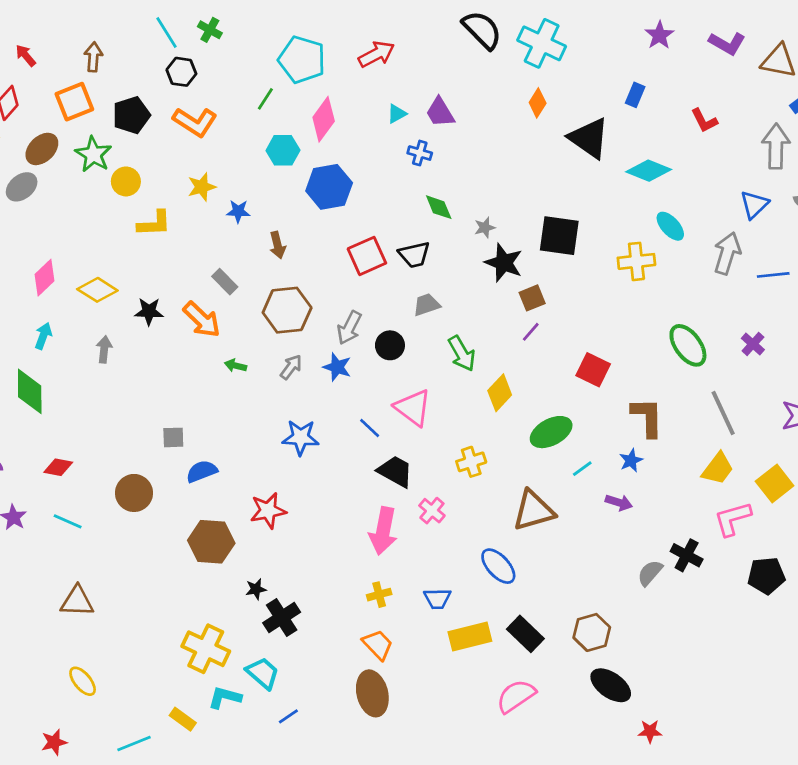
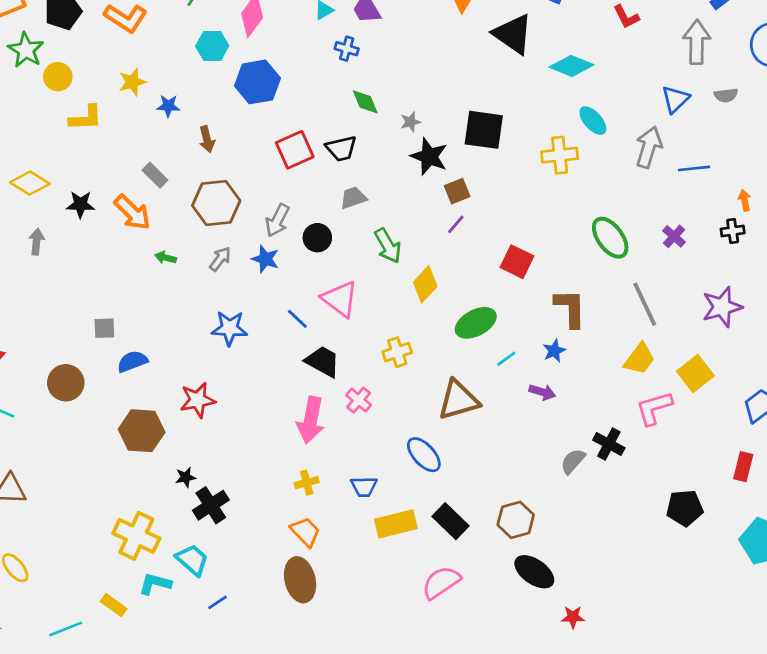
black pentagon: (766, 576) -> (685, 508), moved

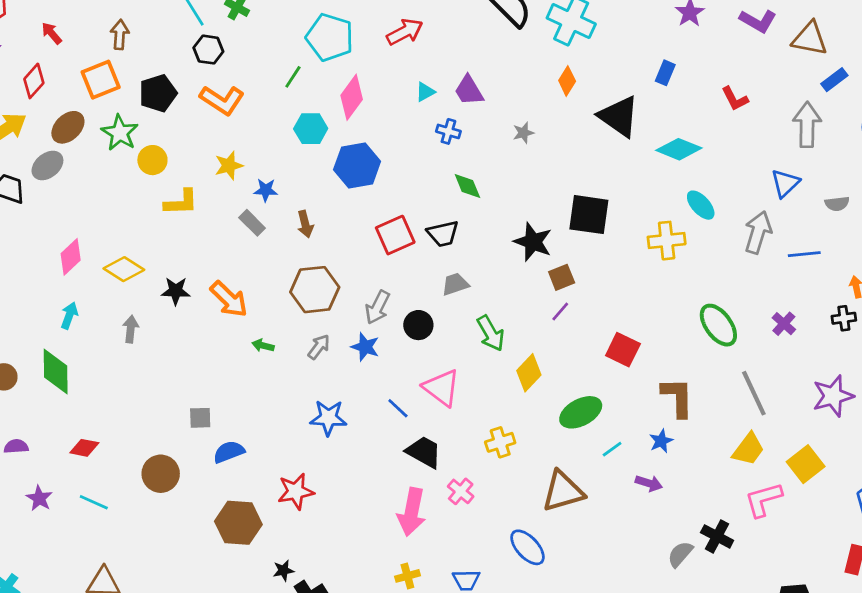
gray semicircle: (726, 95) -> (837, 204), moved
gray star: (411, 122) -> (523, 133), moved
gray rectangle: (155, 175) -> (252, 223), moved

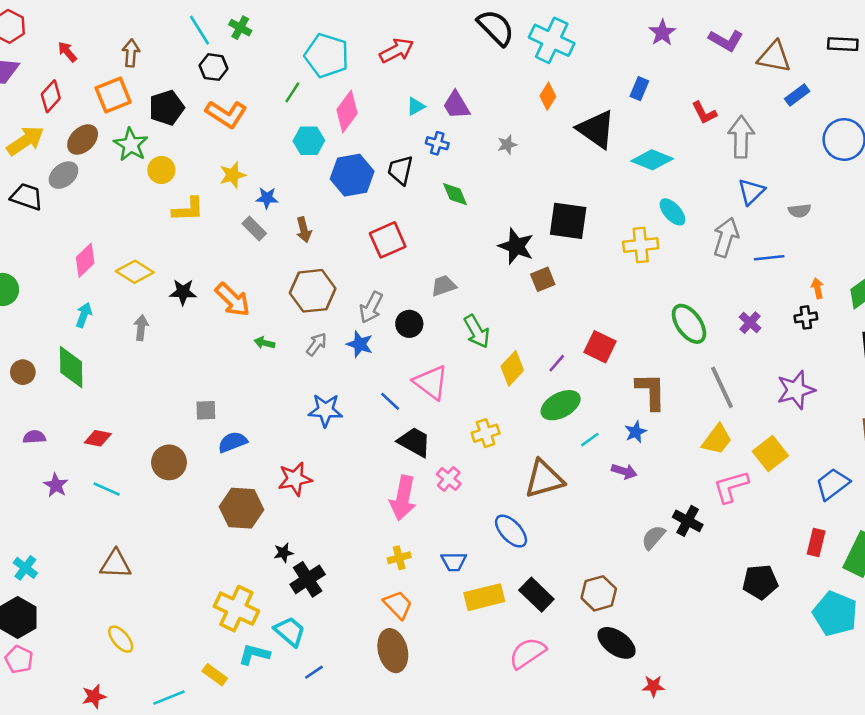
gray arrow: (807, 125) -> (741, 137), moved
black trapezoid: (443, 234) -> (400, 170), moved, turned 116
purple line: (560, 311) -> (557, 363), moved

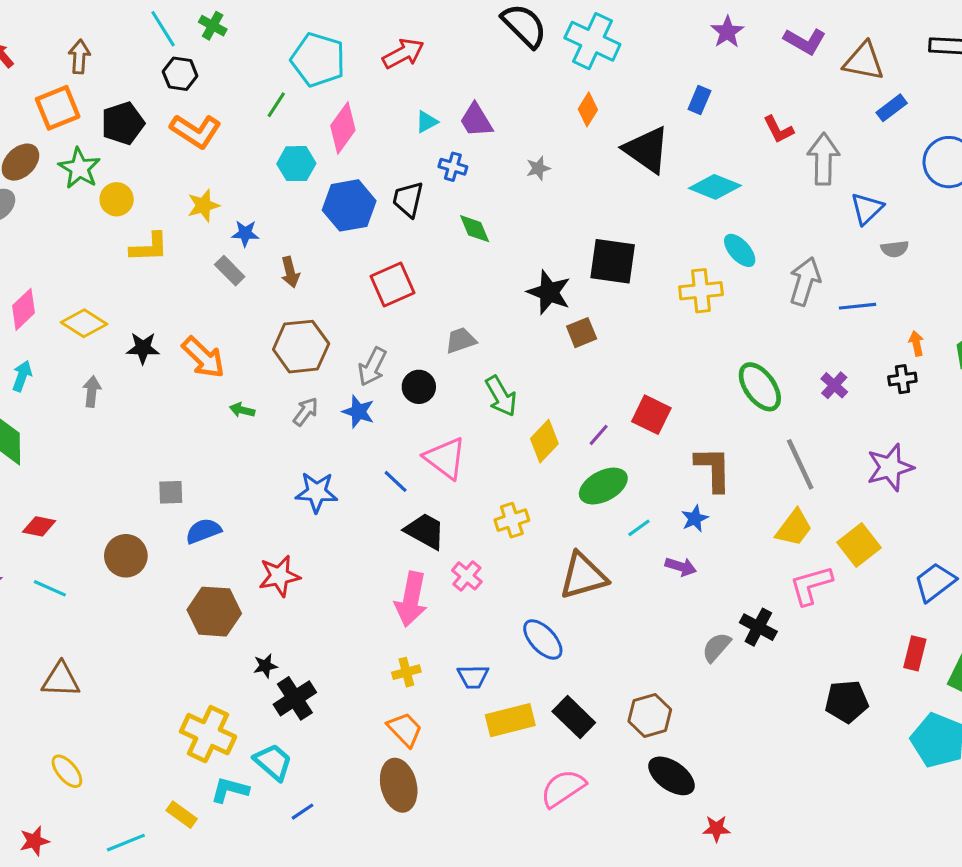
blue triangle: (751, 192) -> (867, 209), moved

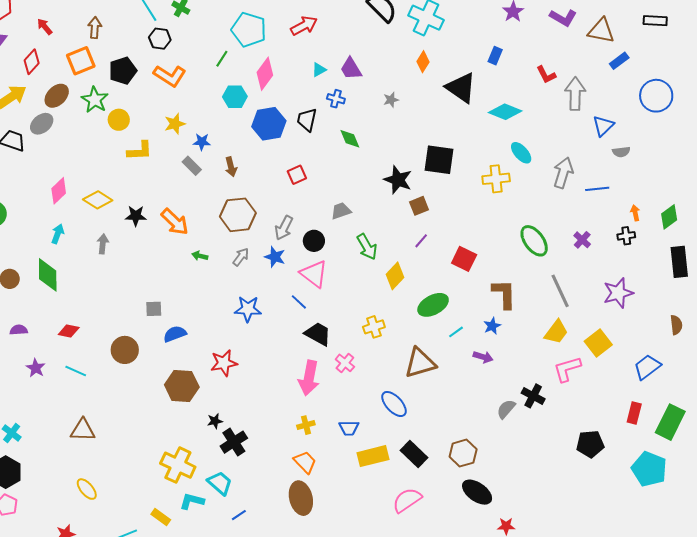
red square: (392, 285) -> (297, 175), size x0.7
purple line: (599, 435) -> (421, 241), moved
pink triangle: (445, 458) -> (314, 274), moved

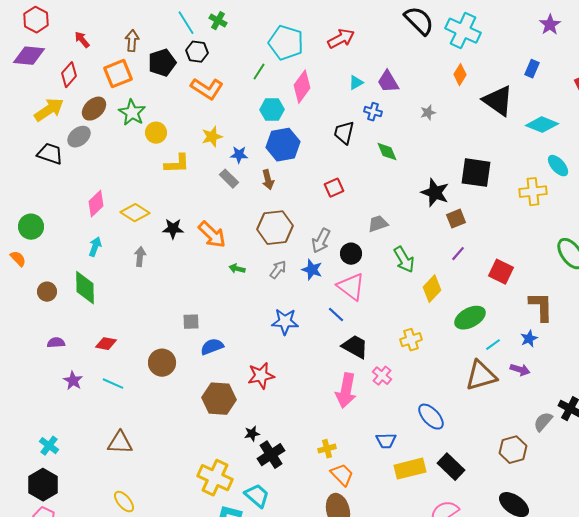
black pentagon: (123, 71) -> (162, 63), moved
blue hexagon: (269, 124) -> (283, 145), moved
brown triangle: (420, 363) -> (481, 376), moved
yellow cross: (306, 425) -> (327, 449), moved
brown hexagon: (463, 453) -> (513, 450), moved

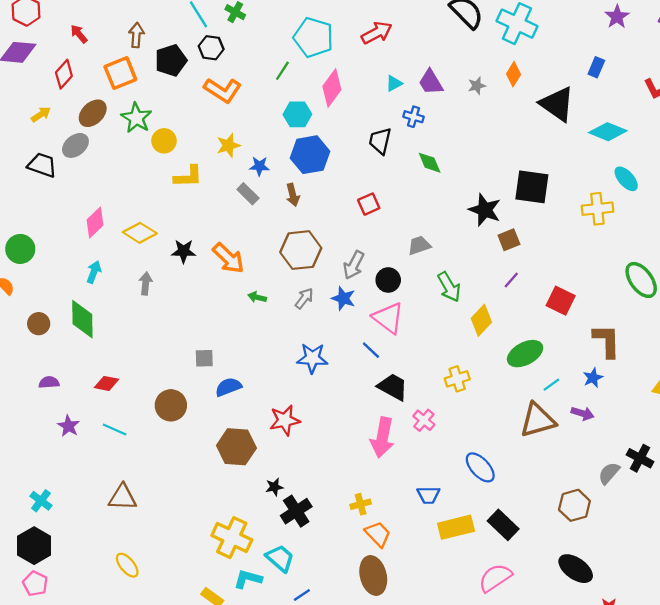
yellow arrow: (49, 110) -> (41, 114), size x0.6
gray star: (428, 113) -> (477, 86), moved

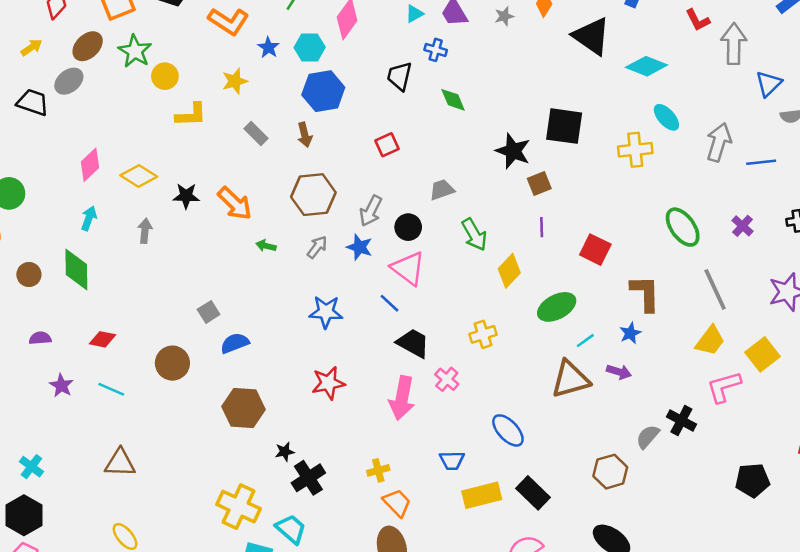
blue star: (259, 166) -> (268, 47), moved, turned 30
purple line: (511, 280) -> (542, 227), turned -42
gray square: (204, 358) -> (209, 312), turned -30
red star: (285, 420) -> (328, 383), moved

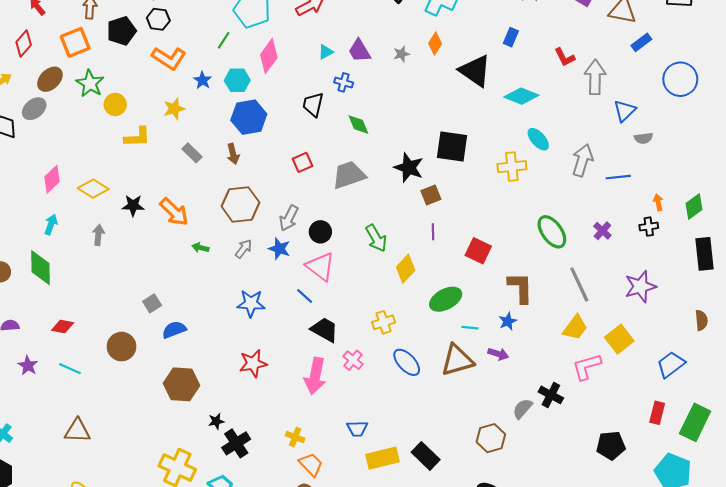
gray trapezoid: (442, 190) -> (349, 175), moved, size x1.6
cyan line: (585, 341) -> (470, 328), turned 42
blue ellipse: (508, 430) -> (407, 362), moved
yellow cross: (378, 470) -> (295, 437), turned 36

